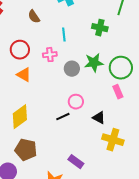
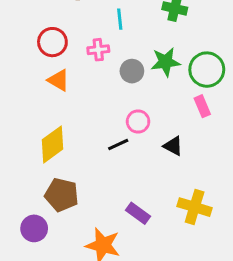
yellow cross: (113, 140) -> (195, 207), moved

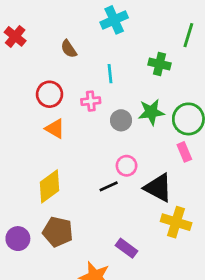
black triangle: (173, 146) -> (158, 188), size x1.6
yellow cross: (195, 207) -> (176, 222), moved
purple circle: (34, 228) -> (18, 239), moved

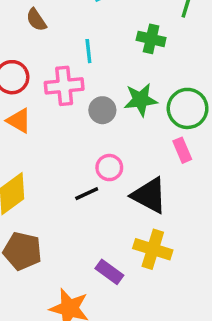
pink cross: (91, 101) -> (64, 86), size x1.5
yellow cross: (176, 222) -> (153, 249), moved

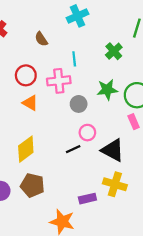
green cross: (151, 39) -> (114, 51), turned 35
gray circle: (102, 110) -> (79, 104), moved
purple rectangle: (109, 272) -> (87, 199), turned -49

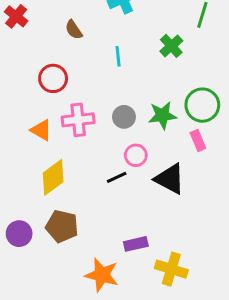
pink cross: (59, 81) -> (78, 120), moved
green star: (107, 90) -> (162, 115), moved
orange triangle: (30, 103) -> (41, 130), moved
yellow cross: (115, 184) -> (171, 269), moved

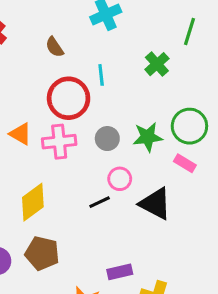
red circle: (53, 78) -> (69, 98), moved, size x1.4
orange triangle: (41, 130) -> (20, 134), moved
pink rectangle: (198, 141) -> (185, 163), turned -36

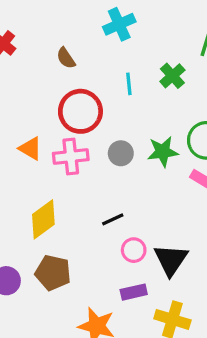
cyan line: (101, 75) -> (129, 84), moved
pink circle: (120, 179) -> (134, 250), moved
black triangle: (155, 204) -> (171, 260), moved, turned 36

